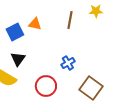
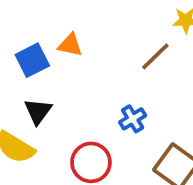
brown line: (70, 20) -> (155, 56), moved, turned 36

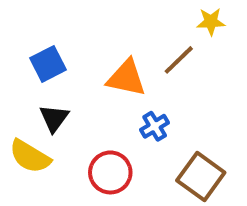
orange triangle: (70, 45) -> (126, 78), moved, size x1.5

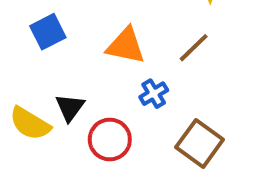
brown line: (179, 60) -> (194, 48), moved
black triangle: (54, 118) -> (70, 108), moved

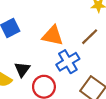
blue cross: (154, 94) -> (68, 62), size x1.5

